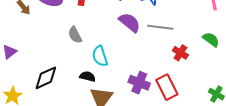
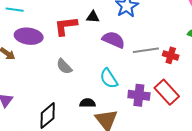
gray line: (160, 27) -> (146, 50), moved
cyan semicircle: (100, 56) -> (109, 78), moved

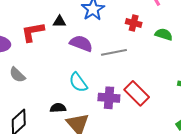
red cross: (171, 55) -> (134, 23), moved
gray semicircle: (64, 66) -> (17, 75), moved

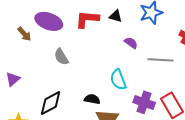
purple semicircle: (81, 43) -> (131, 43), size x0.6

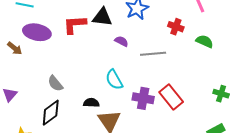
black triangle: (116, 16) -> (102, 17), size x1.5
gray semicircle: (61, 57) -> (55, 83), moved

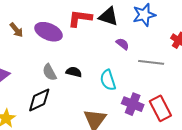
purple ellipse: (37, 32) -> (49, 32), moved
black semicircle: (91, 103) -> (74, 72), moved

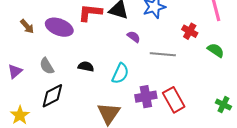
gray semicircle: (49, 72) -> (47, 66), moved
cyan semicircle: (108, 80) -> (120, 73), turned -135
purple cross: (133, 104) -> (146, 97), turned -30

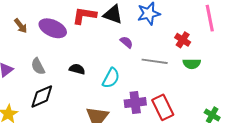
green semicircle: (216, 50) -> (192, 64), moved, turned 144

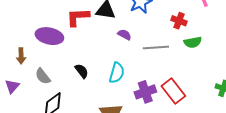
brown arrow: (21, 26) -> (21, 56), moved, turned 49
black semicircle: (77, 69) -> (82, 71), turned 49

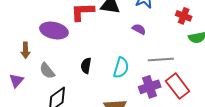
purple semicircle: (124, 35) -> (139, 29), moved
gray line: (156, 48) -> (161, 60), moved
black semicircle: (82, 71) -> (86, 66), turned -133

